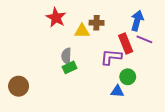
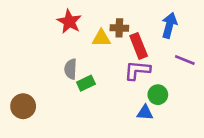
purple line: (144, 39) -> (185, 60), moved
red rectangle: (126, 44) -> (139, 46), moved
gray semicircle: (66, 56) -> (71, 69), moved

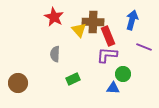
brown cross: (119, 28) -> (93, 22), size x1.5
yellow triangle: (101, 38) -> (79, 30), turned 49
green rectangle: (86, 83) -> (73, 79), moved

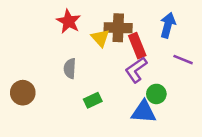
purple L-shape: (107, 55) -> (136, 70), turned -40
brown circle: (18, 83) -> (23, 93), moved
blue triangle: (113, 88) -> (144, 112), size x1.5

